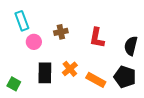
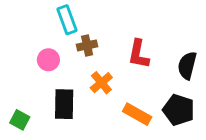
cyan rectangle: (22, 21) -> (67, 20), moved
orange cross: (70, 69) -> (101, 83), moved

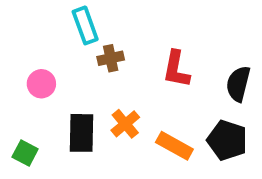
pink circle: (48, 60) -> (41, 84), moved
orange cross: (101, 83) -> (125, 124), moved

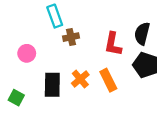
black semicircle: (238, 84) -> (142, 34), moved
black pentagon: (227, 140) -> (146, 65), moved
orange rectangle: (174, 146) -> (108, 80), moved, turned 35

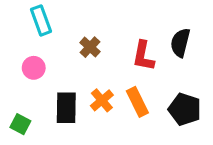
cyan rectangle: (55, 16) -> (41, 20), moved
brown cross: (71, 37) -> (90, 47), turned -35
black pentagon: (146, 65) -> (185, 109), moved

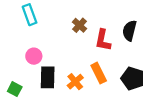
brown cross: (90, 47) -> (80, 25), moved
pink circle: (34, 68) -> (34, 56), moved
orange cross: (102, 100) -> (75, 82), moved

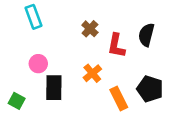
orange rectangle: (99, 73) -> (119, 98), moved
orange cross: (75, 82) -> (92, 73), moved

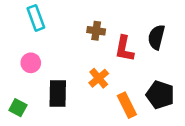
brown cross: (90, 29) -> (96, 31), turned -35
pink circle: (38, 64) -> (31, 63), moved

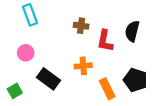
orange cross: (99, 78) -> (83, 66), turned 35
black rectangle: (58, 94) -> (48, 79), turned -55
green square: (18, 108) -> (15, 91), turned 32

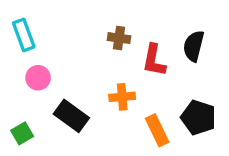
cyan rectangle: (30, 15) -> (24, 35), moved

